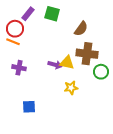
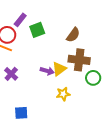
green square: (52, 14) -> (37, 30), moved, turned -35
yellow triangle: (67, 63) -> (59, 69), turned -49
purple cross: (19, 68) -> (11, 74), turned 32

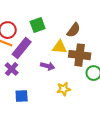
purple rectangle: (20, 20) -> (22, 48), moved, size x1.5
yellow triangle: (59, 69) -> (60, 47), moved, turned 42
blue square: (21, 113) -> (22, 96), moved

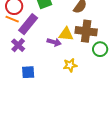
yellow triangle: (60, 47) -> (66, 34), moved

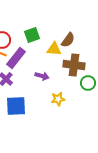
yellow triangle: (66, 34) -> (54, 49), moved
blue square: (28, 72) -> (16, 106), size x1.5

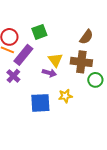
brown semicircle: (68, 40) -> (86, 37), moved
yellow triangle: (54, 49) -> (55, 60), moved, turned 49
blue square: (16, 106) -> (40, 103), moved

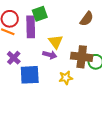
purple rectangle: (23, 55) -> (31, 27), moved, turned -40
brown cross: (81, 62) -> (82, 57), moved
blue square: (40, 103) -> (30, 75), moved

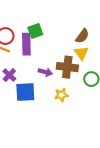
yellow triangle: (56, 42) -> (81, 53), moved
brown cross: (82, 57) -> (67, 67), moved

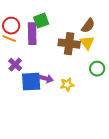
brown cross: (67, 67) -> (69, 44), moved
purple arrow: (45, 72) -> (46, 79), moved

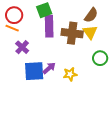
purple rectangle: (32, 34) -> (49, 26), moved
purple cross: (15, 65) -> (22, 47), moved
purple arrow: (46, 79) -> (49, 68), turned -56

